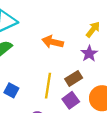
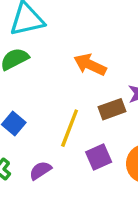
brown rectangle: (74, 78) -> (112, 109), moved

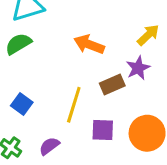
purple square: (99, 157) -> (103, 130), turned 30

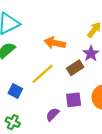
yellow line: (74, 105) -> (43, 74), moved, turned 40
purple semicircle: (49, 146) -> (53, 114), moved

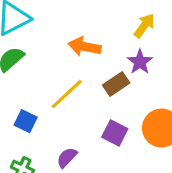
purple square: (74, 100) -> (115, 133), turned 35
purple semicircle: (53, 114) -> (67, 158), moved

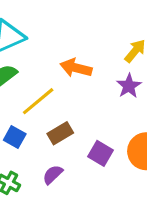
brown rectangle: (116, 84) -> (60, 133), moved
yellow line: (67, 94) -> (38, 101), moved

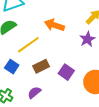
purple square: (101, 153) -> (66, 72), moved

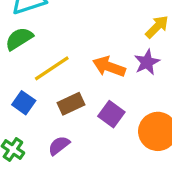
orange arrow: (54, 25) -> (109, 67), moved

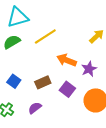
purple star: (147, 62) -> (89, 69), moved
yellow line: (52, 68) -> (45, 36), moved

